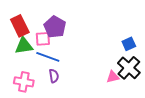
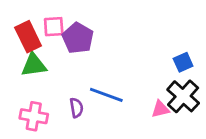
pink square: (43, 39) -> (54, 27), moved
blue line: (48, 57) -> (106, 95), moved

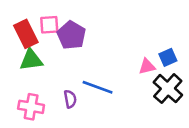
pink triangle: (160, 109) -> (147, 66), moved

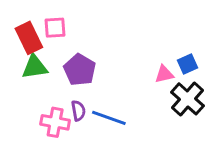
purple pentagon: (71, 35) -> (80, 70), moved
blue line: (98, 87) -> (109, 118), moved
pink cross: (31, 107) -> (55, 122), moved

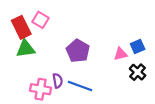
pink square: (55, 28) -> (41, 20), turned 35
purple pentagon: (80, 70) -> (78, 51), moved
black cross: (187, 99) -> (138, 72), size x0.7

